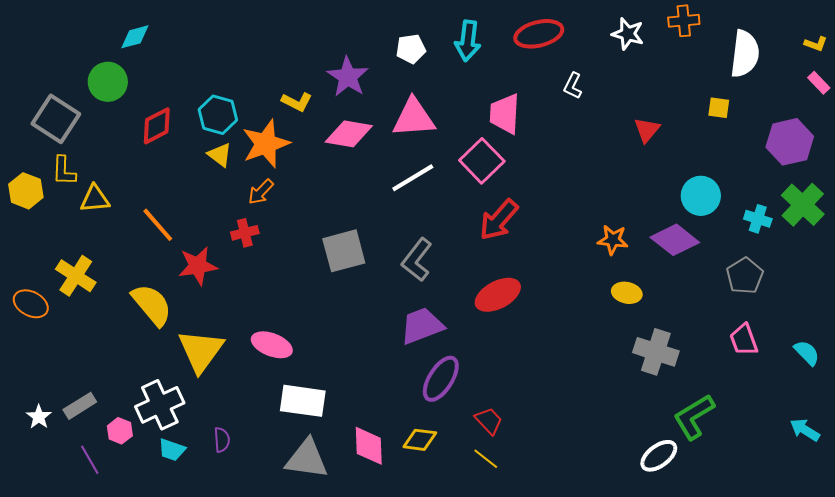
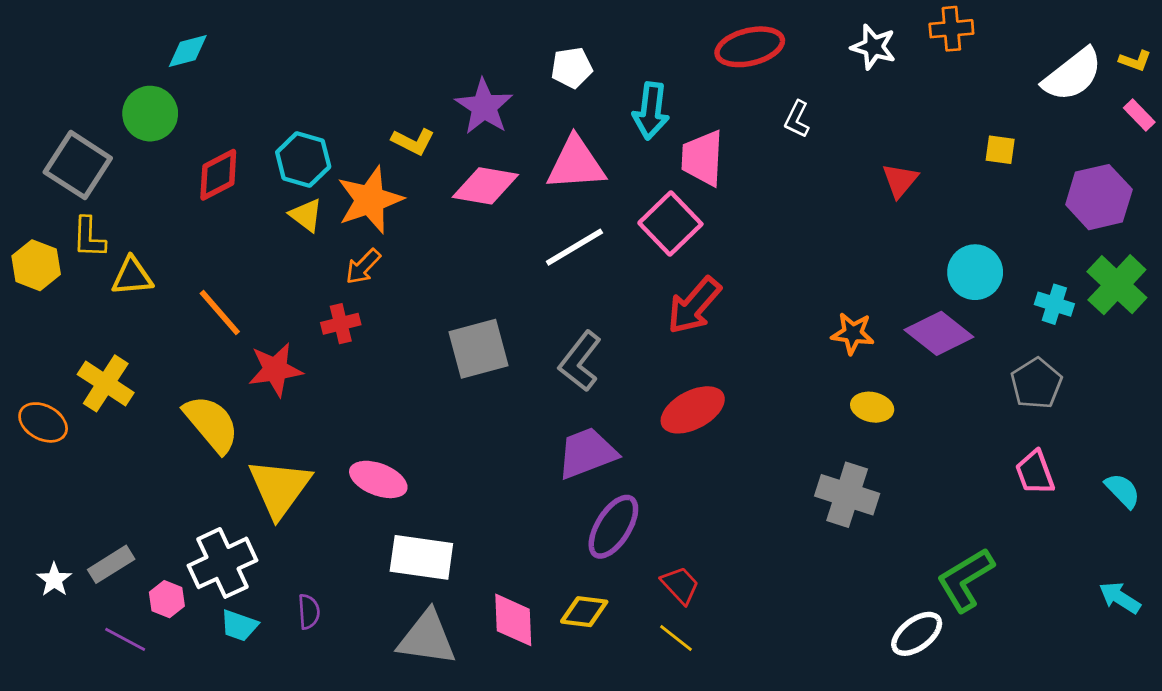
cyan arrow: (468, 41) -> (651, 111), moved
white semicircle: (745, 54) -> (1072, 75), moved, turned 45
gray cross: (656, 352) -> (847, 495), moved
purple line: (90, 460) -> (125, 639), turned -32

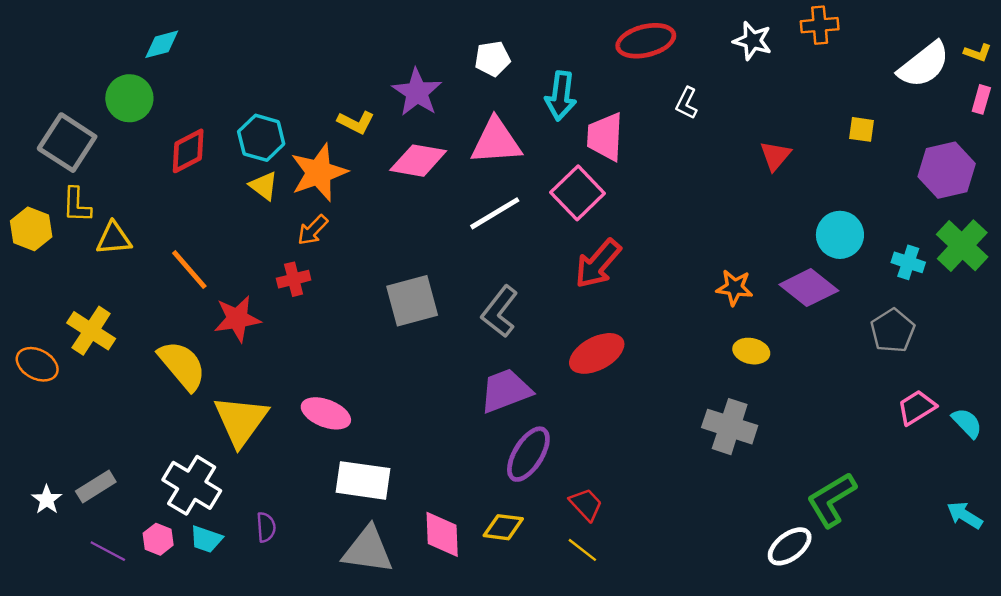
pink rectangle: (1139, 115) -> (981, 99), turned 60
pink trapezoid: (1035, 472) -> (917, 407), moved, turned 78
white cross: (222, 563) -> (192, 485), turned -34
pink hexagon: (167, 599) -> (158, 539), moved

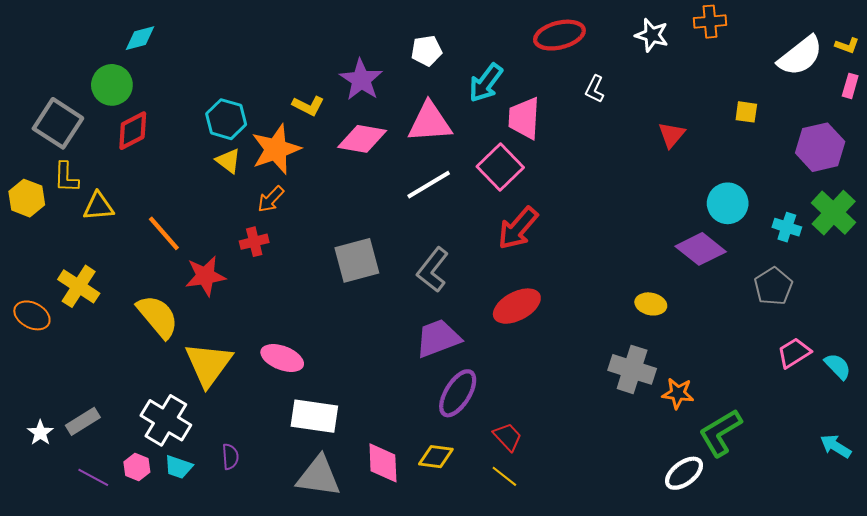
cyan arrow: (561, 96) -> (486, 83), turned 30
red diamond: (188, 151) -> (133, 131), moved
orange star: (734, 288) -> (678, 393), moved

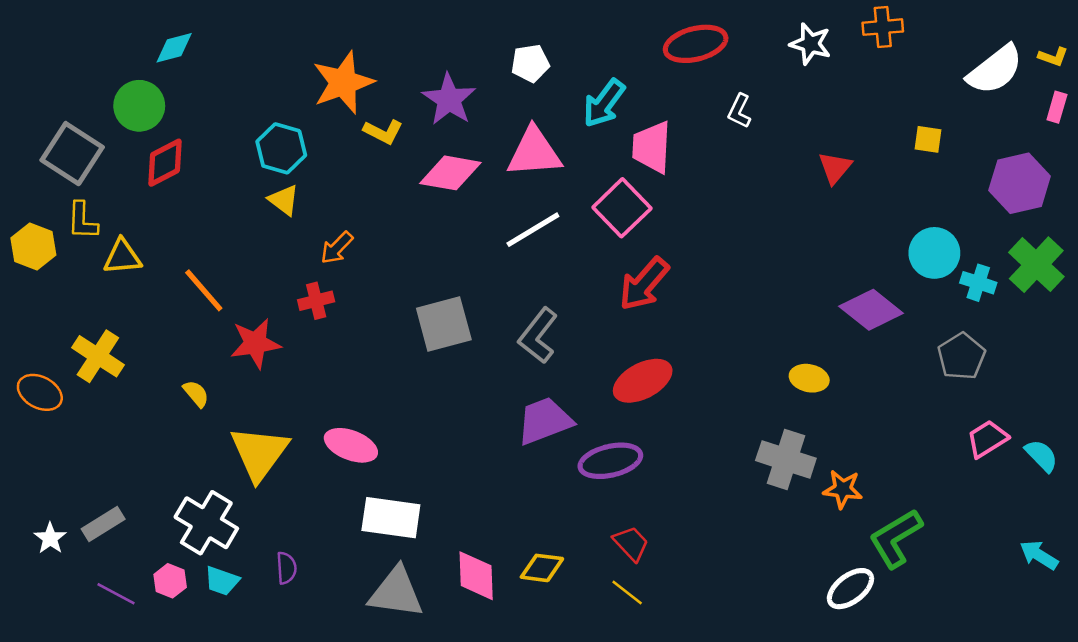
orange star: (276, 149) -> (343, 83), moved
cyan circle: (728, 203) -> (934, 253), moved
yellow semicircle: (158, 316) -> (196, 394), size x0.5
purple ellipse: (458, 393) -> (610, 461), moved, turned 45

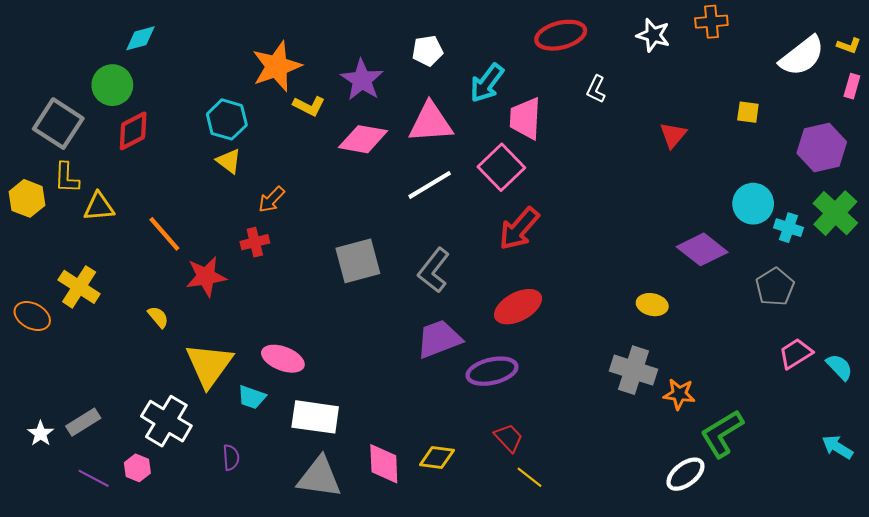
cyan trapezoid: (222, 581) -> (252, 397), moved
yellow line: (627, 592) -> (529, 477), moved

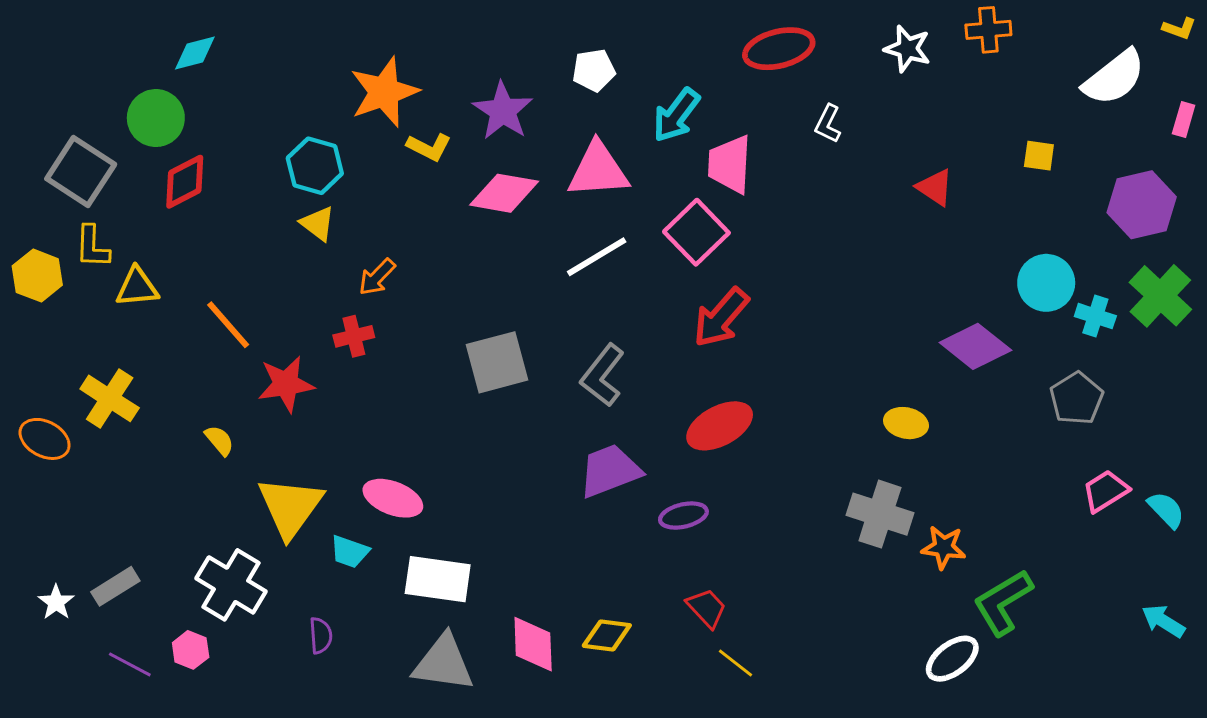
yellow L-shape: (849, 46) -> (1179, 28), moved
red triangle: (673, 135) -> (935, 187), turned -36
purple ellipse: (492, 371) -> (683, 516), size x0.7

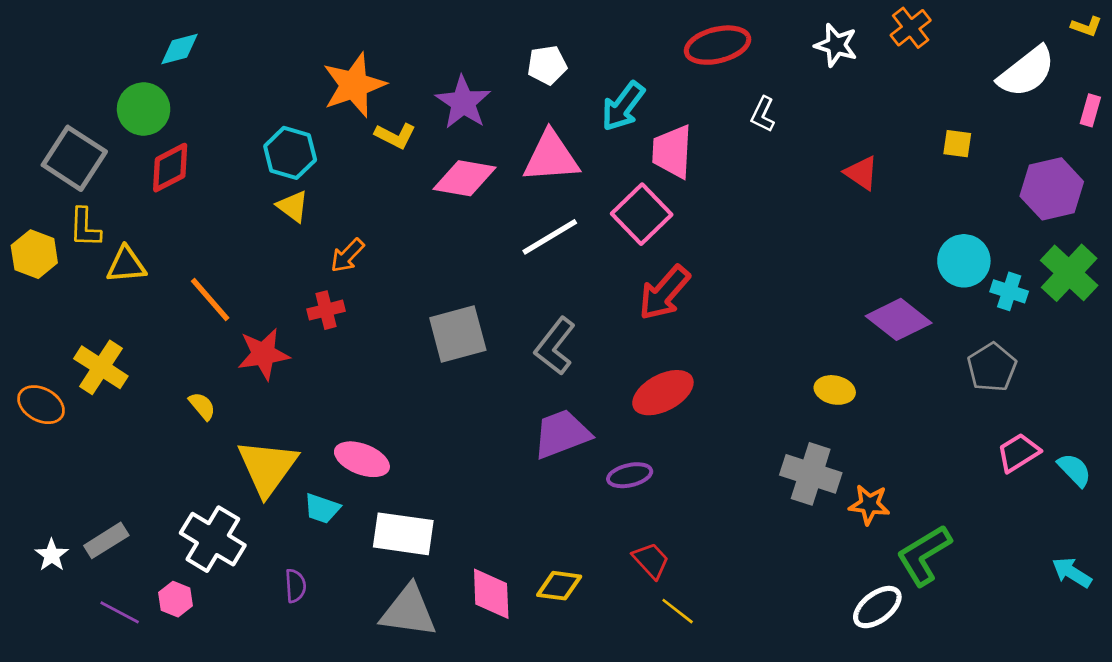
orange cross: (988, 30) -> (911, 28), turned -33

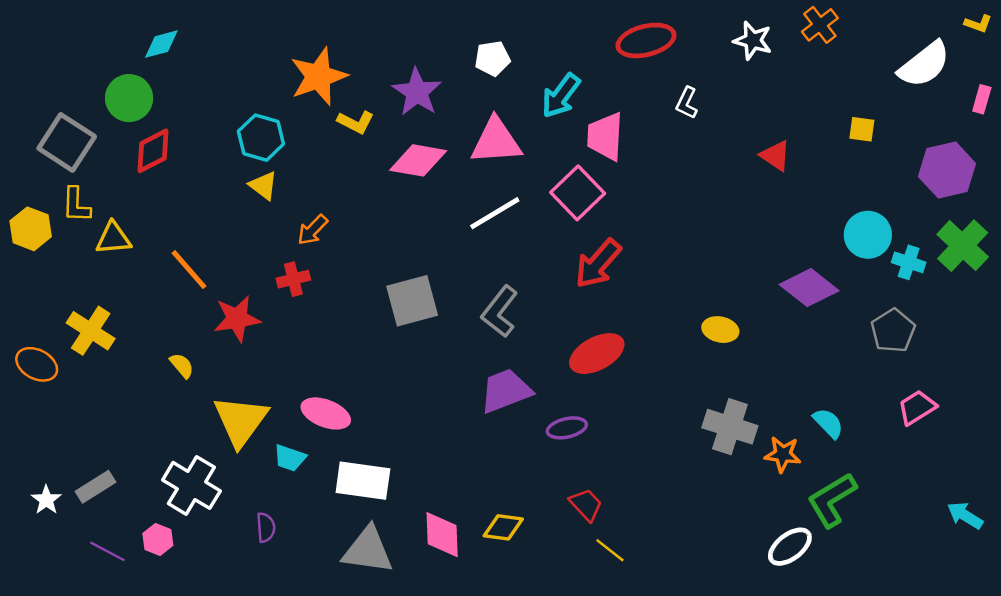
yellow ellipse: (835, 390) -> (720, 330), moved
cyan semicircle: (1074, 470) -> (828, 423), moved

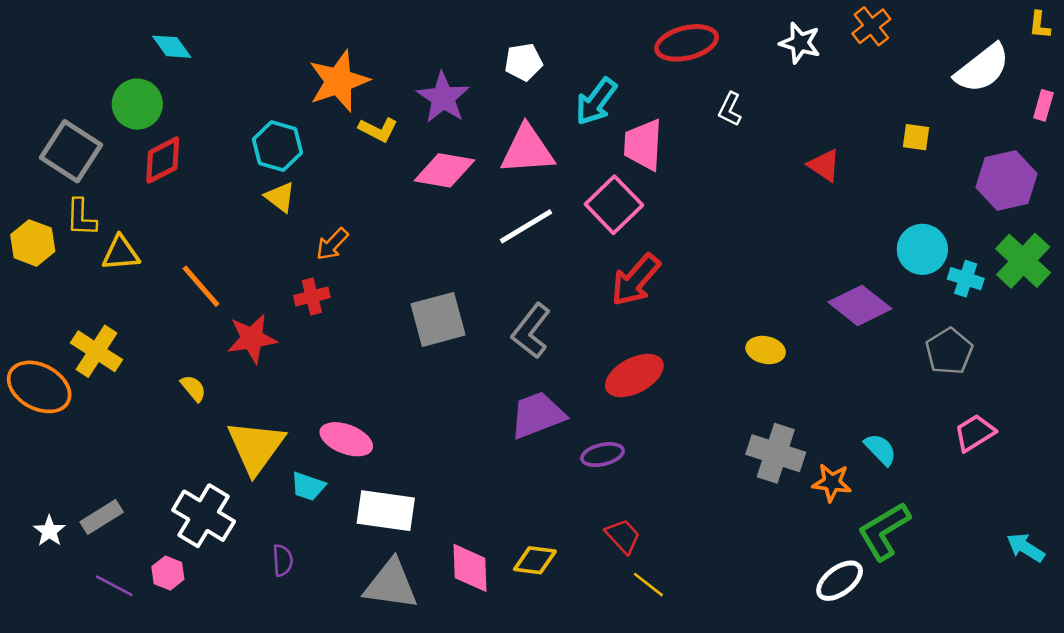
yellow L-shape: (978, 24) -> (1040, 25), turned 76
cyan diamond: (161, 44) -> (172, 47), turned 69
orange ellipse: (37, 364) -> (39, 387), size x1.4

